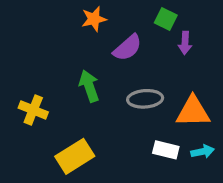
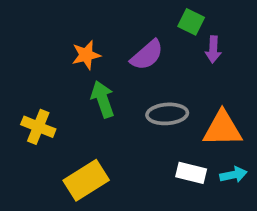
orange star: (94, 19) -> (86, 55), moved

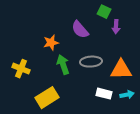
orange star: (86, 55) -> (51, 43), moved
purple semicircle: (147, 55) -> (80, 30), turned 90
green arrow: (103, 99) -> (63, 65), moved

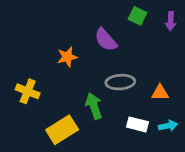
purple arrow: (116, 27) -> (171, 21), moved
green arrow: (63, 65) -> (94, 106), moved
orange triangle: (121, 70) -> (160, 93), size x0.6

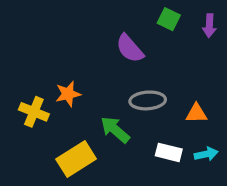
orange star: (67, 57) -> (68, 94), moved
green arrow: (94, 106) -> (115, 130), turned -30

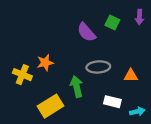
green square: (169, 19) -> (112, 22), moved
green arrow: (115, 130) -> (77, 86), turned 36
cyan arrow: (206, 154) -> (137, 111), moved

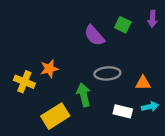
cyan arrow: (137, 111) -> (150, 107), moved

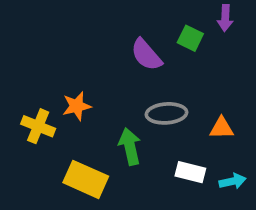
purple arrow: (152, 19) -> (225, 18), moved
cyan arrow: (150, 107) -> (233, 181), moved
yellow rectangle: (55, 116) -> (86, 179), turned 56

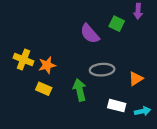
yellow cross: (38, 126) -> (23, 60), moved
orange triangle: (222, 128) -> (136, 79), turned -32
yellow rectangle: (86, 179) -> (44, 89), moved, size x0.6

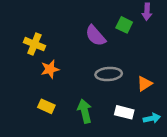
yellow cross: (23, 60) -> (34, 44), moved
yellow rectangle: (44, 89) -> (46, 106), moved
green arrow: (80, 90) -> (85, 111), moved

